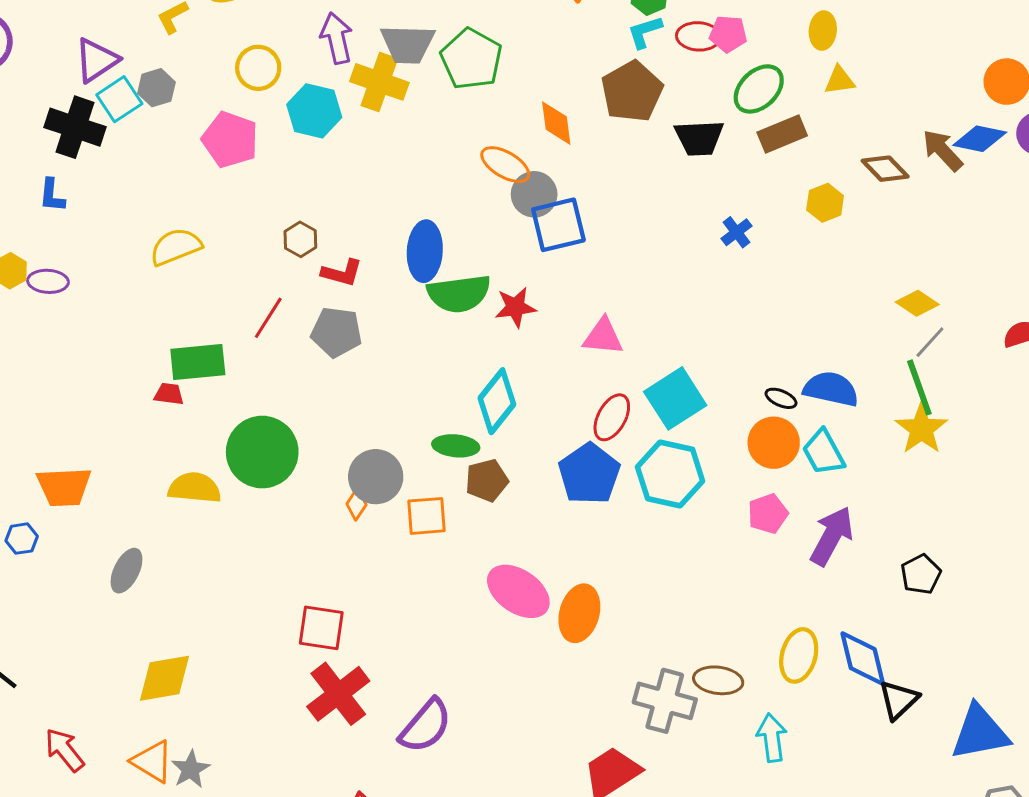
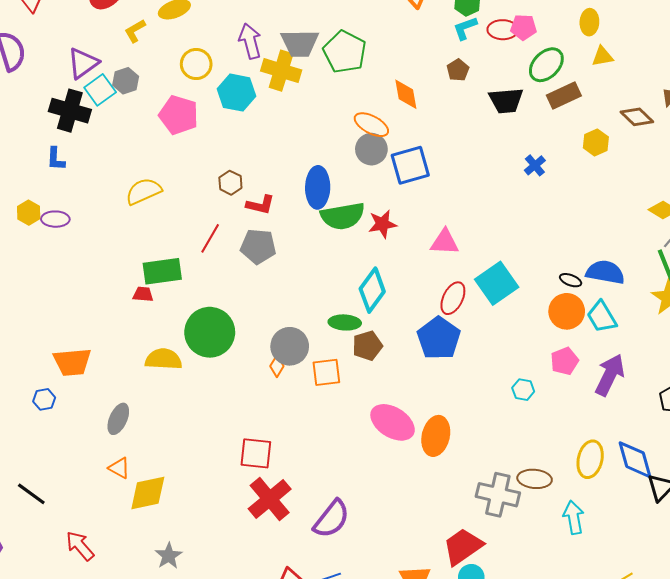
brown pentagon: (632, 91) -> (458, 70), size x0.5
gray circle: (534, 194) -> (371, 149), moved
cyan hexagon: (670, 474) -> (523, 390), moved, size x0.5
orange triangle: (152, 761) -> (119, 468), moved, size x0.7

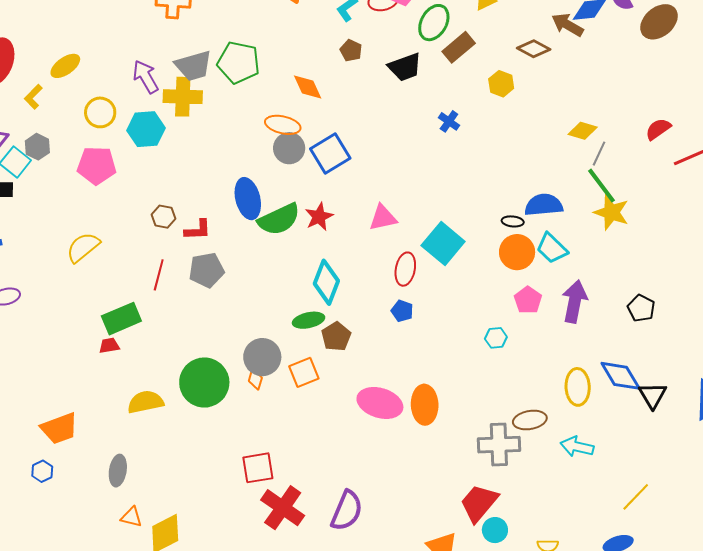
green circle: (210, 332) -> (204, 383), moved
blue pentagon: (439, 338) -> (402, 311), size x0.5
cyan arrow: (574, 517) -> (577, 447), turned -52

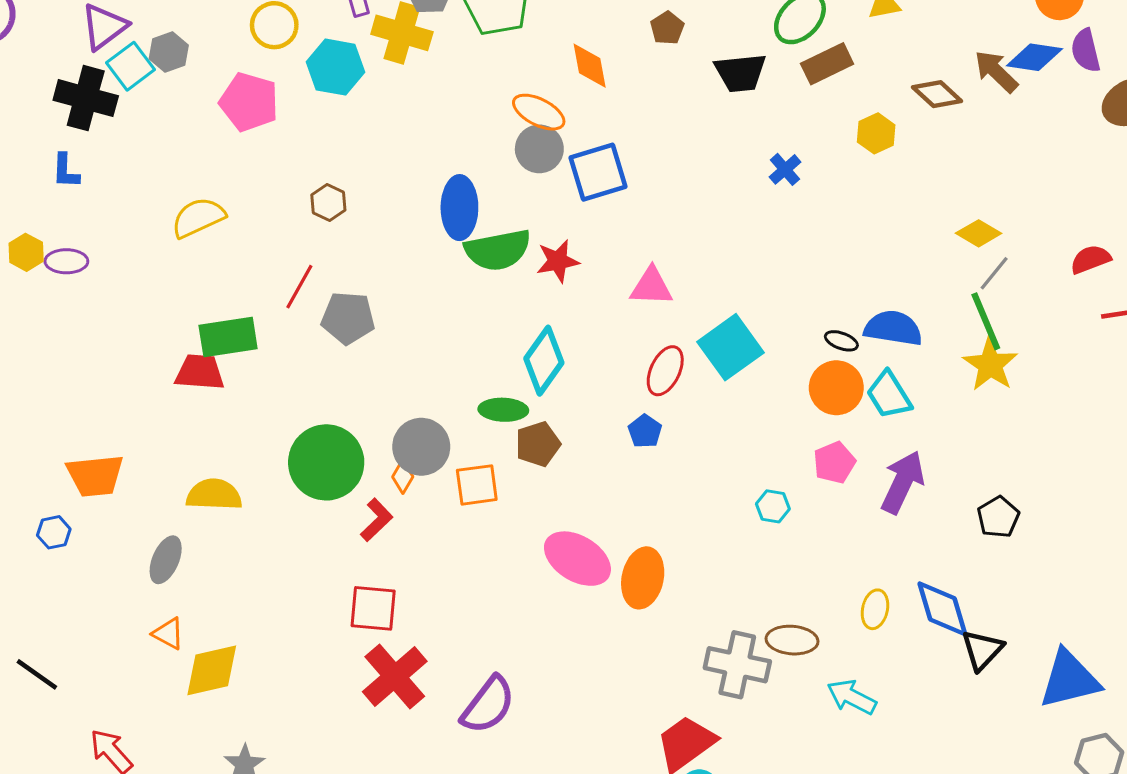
red L-shape: (198, 230) -> (377, 520), moved, turned -56
gray pentagon: (206, 270) -> (348, 318), moved
red trapezoid: (109, 346) -> (200, 372), size x1.6
yellow ellipse: (578, 387) -> (875, 609), size x0.7
yellow semicircle: (145, 402) -> (214, 495), moved

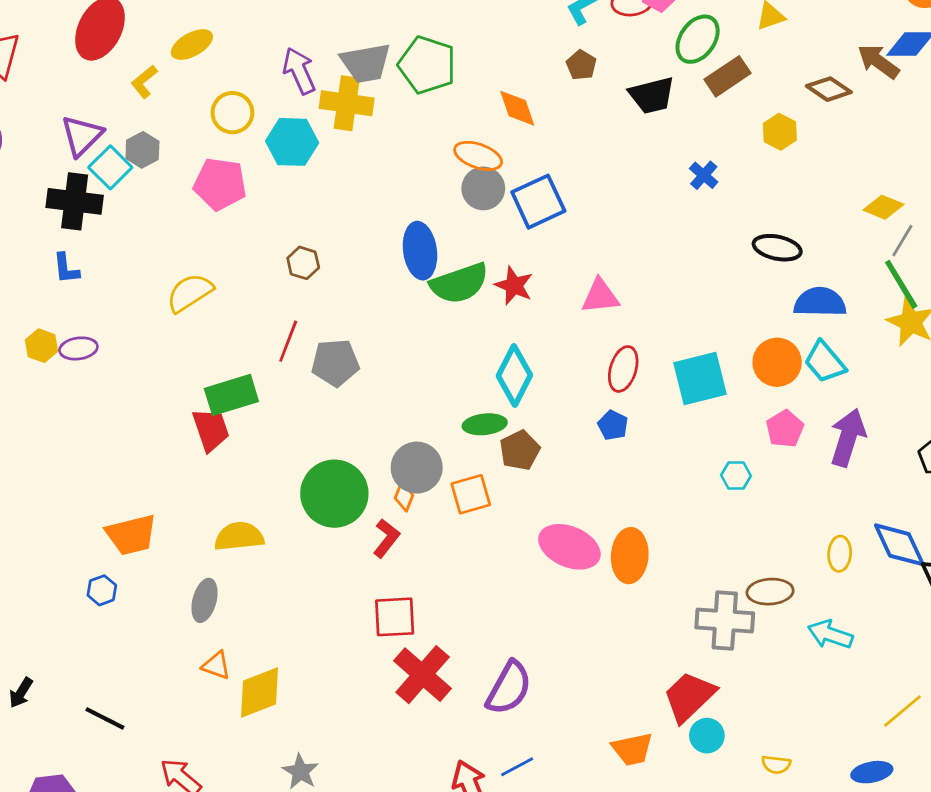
red star: (558, 261) -> (514, 286), turned -30
black ellipse: (841, 341) -> (777, 248), moved, size x1.6
cyan square: (730, 347) -> (700, 379), moved, turned 30
red trapezoid: (200, 372) -> (211, 430), turned 75

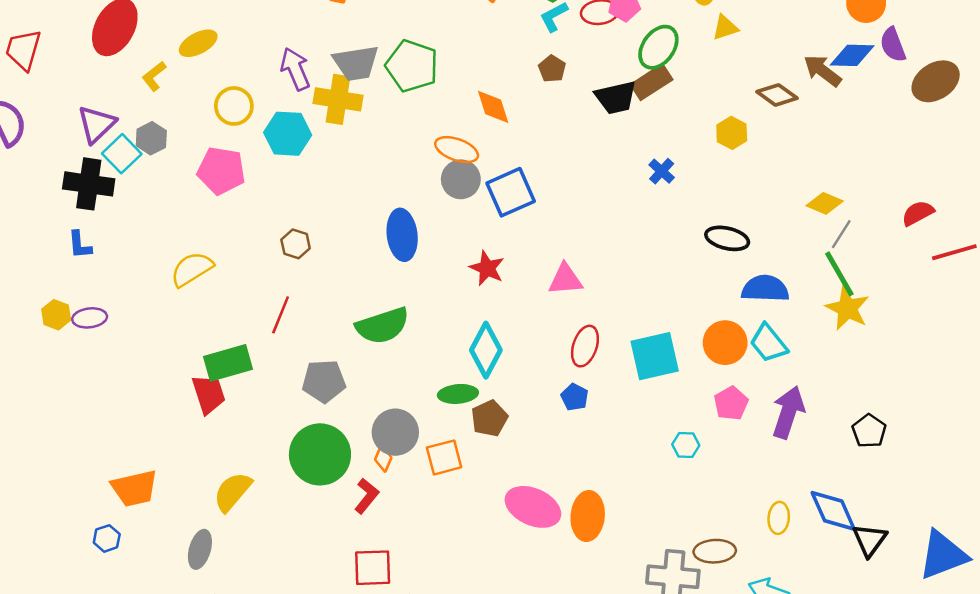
brown rectangle: (728, 76) -> (652, 82), moved
green semicircle: (459, 283) -> (382, 326), moved
gray pentagon: (335, 363) -> (324, 381), moved
yellow semicircle: (239, 536) -> (233, 492), turned -45

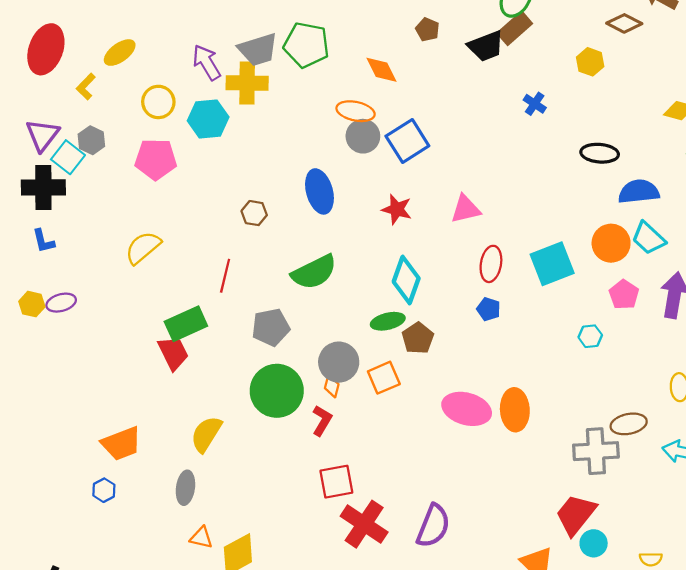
brown hexagon: (296, 244) -> (254, 213), moved

